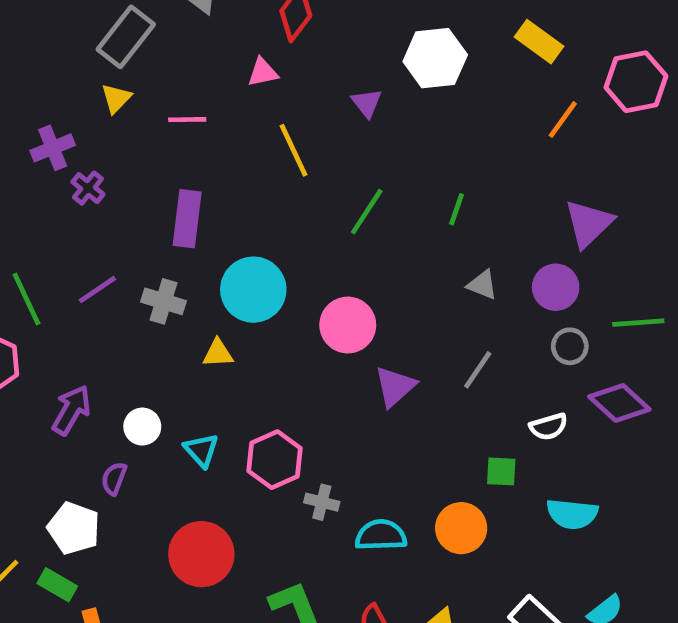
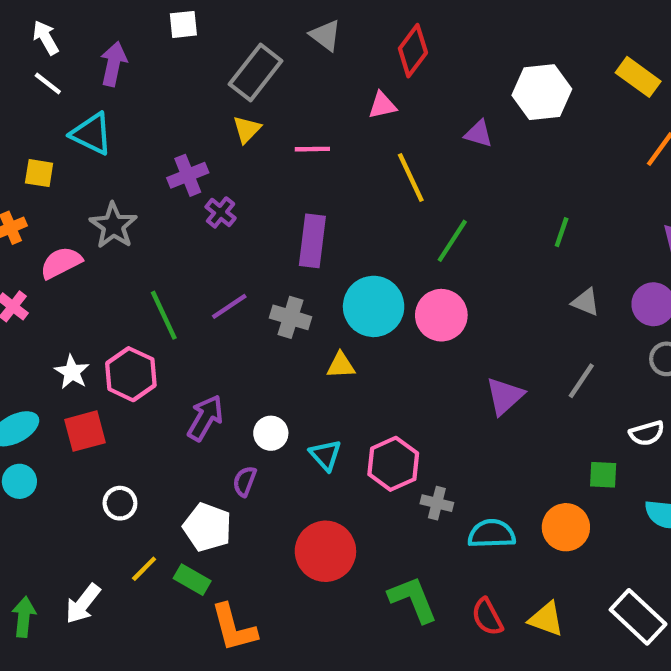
purple triangle: (367, 103) -> (478, 134), turned -36
green line: (367, 212) -> (452, 241), moved
pink circle: (348, 325) -> (441, 315), moved

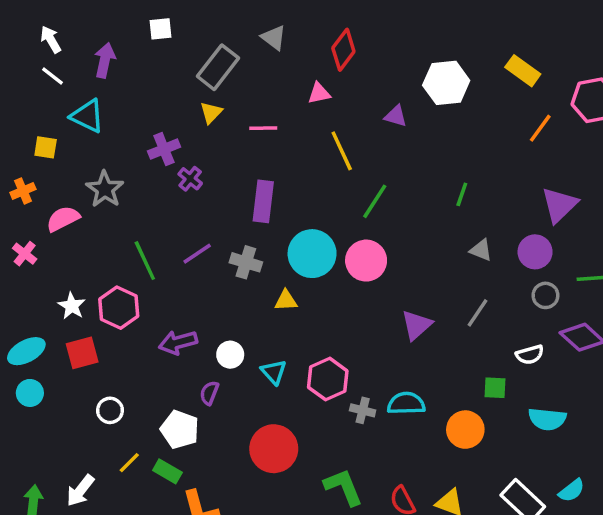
purple arrow: (205, 418) -> (178, 342), turned -135
cyan semicircle: (492, 534) -> (406, 403), moved

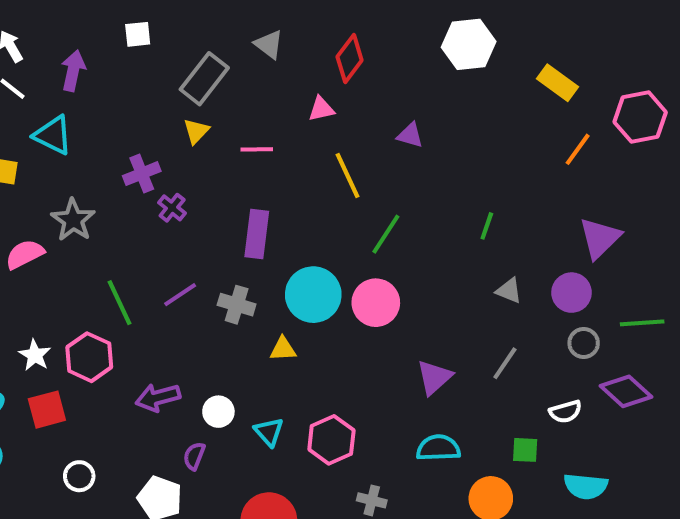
white hexagon: (446, 83) -> (469, 44), moved
cyan semicircle: (406, 403) -> (438, 448), moved
gray cross: (363, 410) -> (372, 500), moved

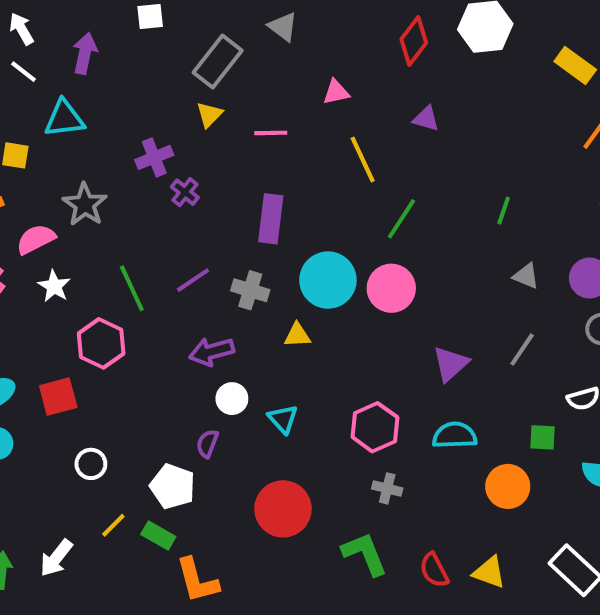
red diamond: (350, 59) -> (414, 41), moved
cyan triangle: (53, 135) -> (64, 119), turned -33
white star: (35, 355) -> (54, 286), moved
purple arrow: (158, 397) -> (211, 352), moved
pink hexagon: (331, 440) -> (375, 427), moved

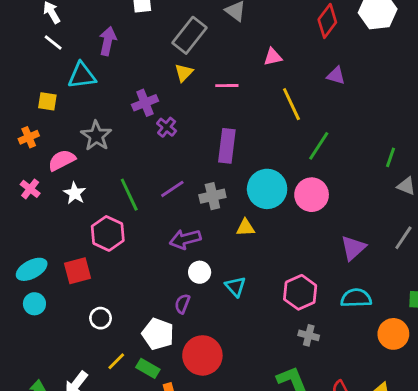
purple arrow: (85, 53) -> (108, 41), moved
green line: (504, 211) -> (391, 157), moved
gray cross: (250, 290) -> (212, 196), turned -30
red circle: (283, 509) -> (202, 355), moved

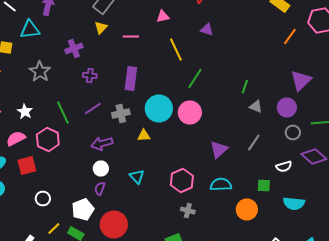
purple cross: (167, 127) -> (90, 76), moved, turned -32
pink semicircle: (62, 160) -> (16, 138), moved
white circle: (200, 272) -> (101, 168), moved
white pentagon: (158, 334) -> (83, 210), turned 30

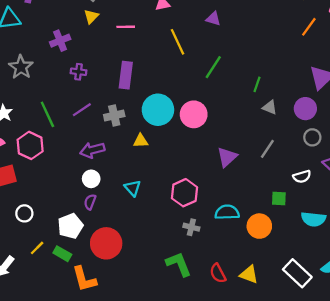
green line: (195, 78) -> (213, 67), moved
cyan semicircle: (221, 184) -> (227, 212), moved

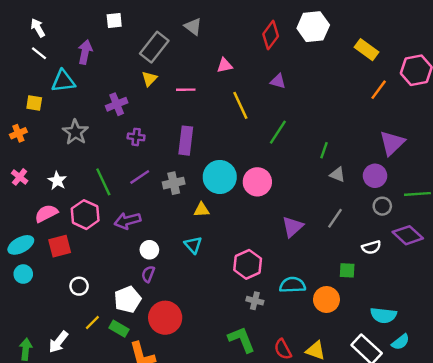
purple arrow: (92, 150) -> (128, 221), moved
cyan triangle: (133, 188) -> (193, 245), moved
cyan semicircle: (313, 219) -> (383, 315), moved

